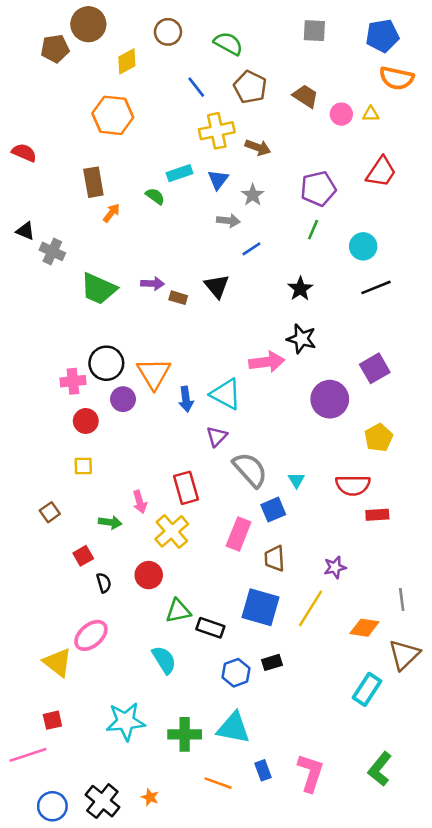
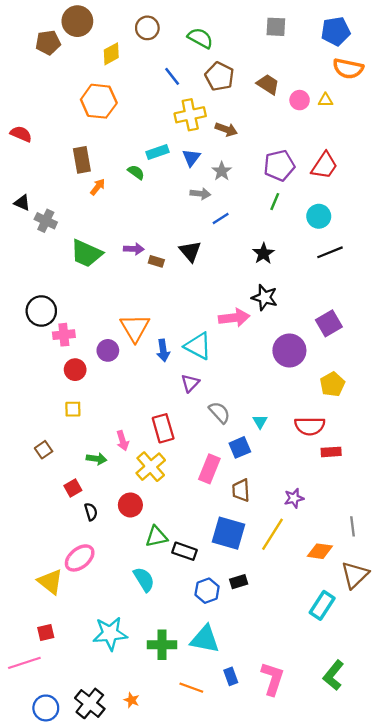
red trapezoid: (381, 172) -> (324, 166), moved
black circle: (106, 363) -> (41, 311), moved
gray semicircle: (250, 470) -> (219, 412), size x0.7

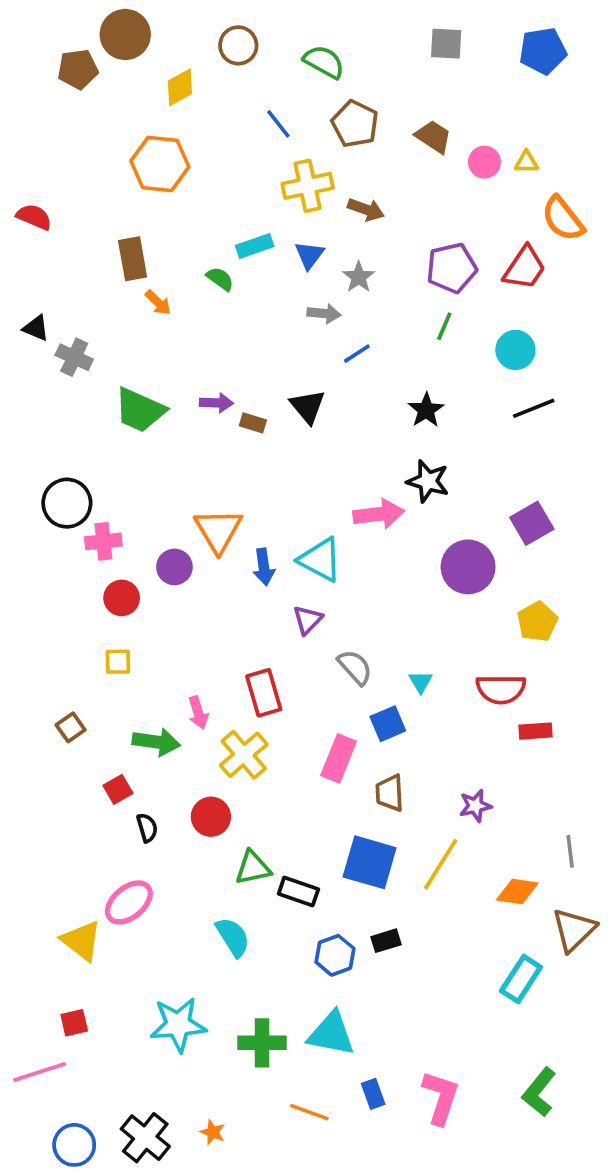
orange semicircle: (348, 69) -> (563, 219), moved, turned 40
orange arrow: (98, 187) -> (158, 303), turned 96
green arrow: (97, 459) -> (156, 742), size x1.4

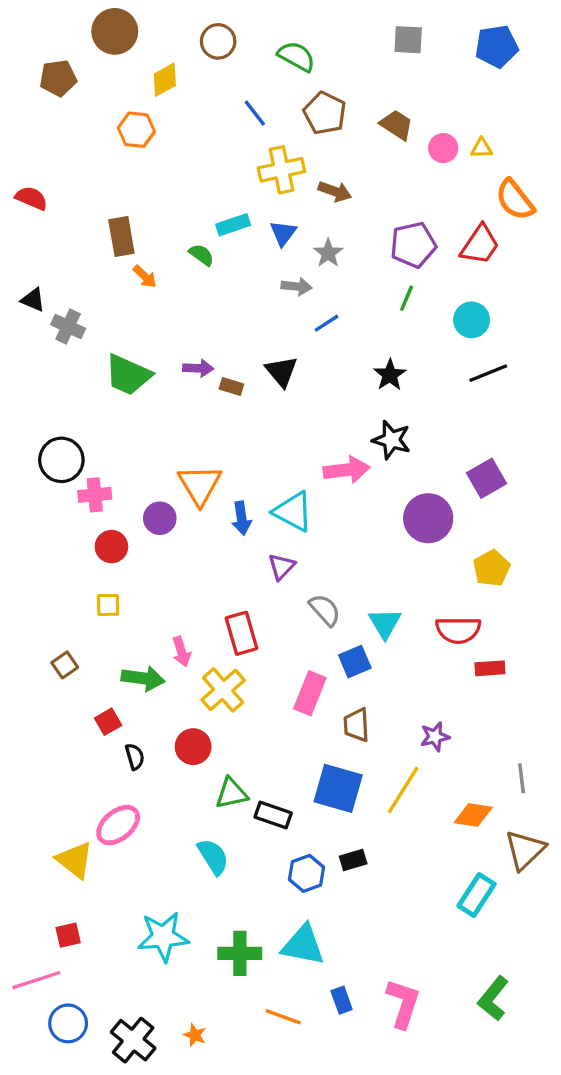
brown pentagon: (78, 69) -> (58, 78), moved
orange hexagon: (160, 164) -> (136, 130), moved, size x0.7
cyan triangle: (421, 682) -> (385, 623), size x1.5
blue circle: (74, 1145) -> (68, 1023), moved

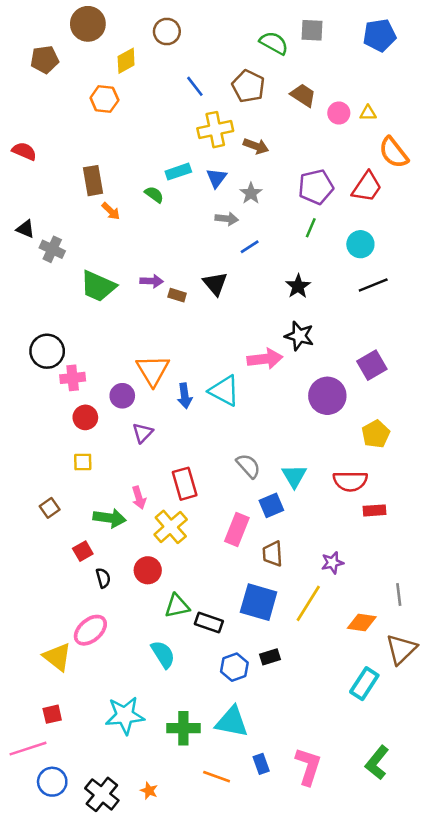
green semicircle: (296, 56) -> (274, 43), moved
purple triangle: (281, 567) -> (143, 433), moved

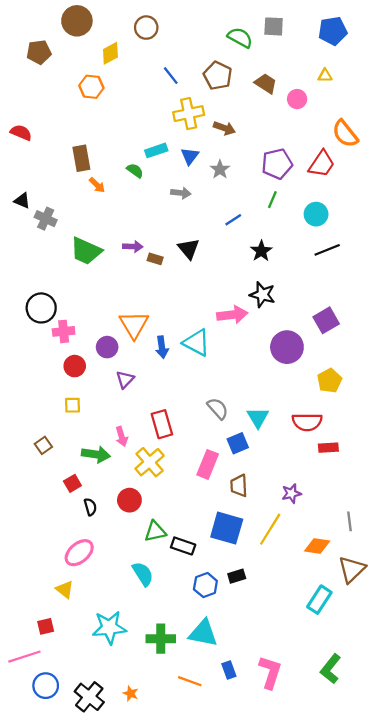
yellow triangle: (368, 113) -> (325, 76), moved
gray arrow: (227, 219) -> (181, 193), moved
blue line: (250, 247) -> (233, 220), moved
yellow triangle: (57, 657) -> (65, 590), moved, size x0.7

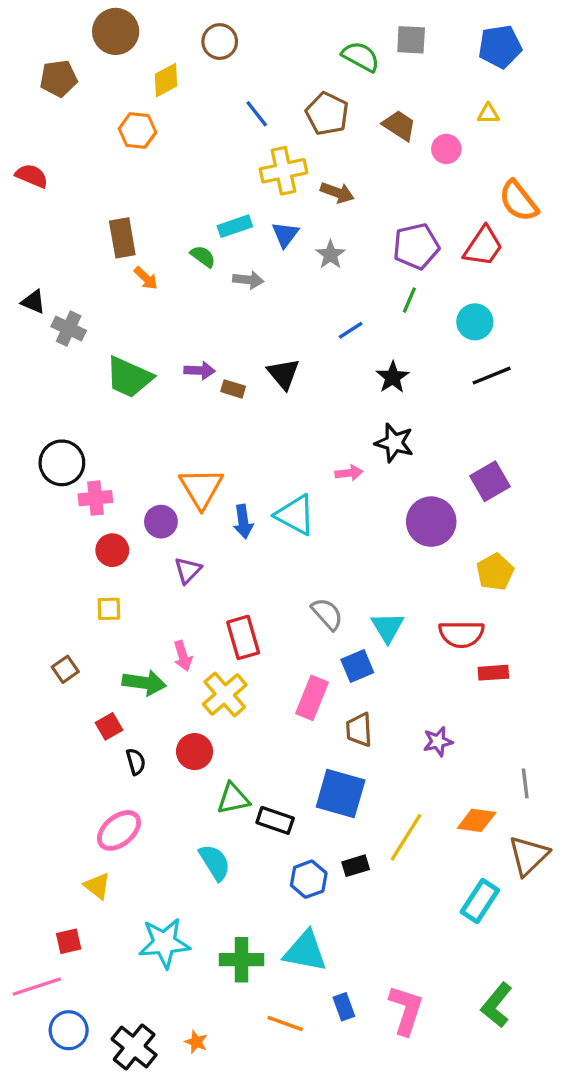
red semicircle: (21, 133) -> (32, 176), moved
gray arrow: (181, 193) -> (248, 280), moved
pink arrow: (232, 315) -> (349, 473), size x0.6
yellow line: (270, 529) -> (406, 837), moved

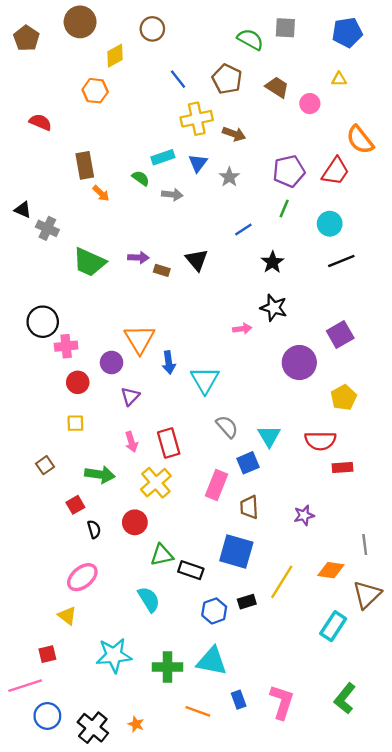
brown pentagon: (59, 78) -> (26, 38), moved, turned -30
red semicircle: (32, 176) -> (40, 122), moved
cyan triangle: (295, 515) -> (205, 380), moved, turned 32
pink arrow: (183, 656) -> (131, 442), moved

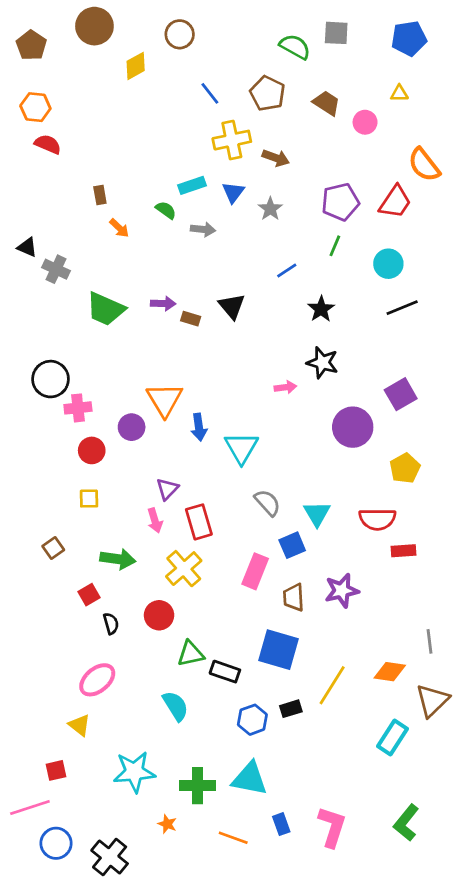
orange hexagon: (95, 91) -> (35, 107), moved
brown rectangle: (85, 165) -> (100, 195), size x0.6
purple triangle: (130, 396) -> (167, 489), moved
purple star: (304, 515) -> (342, 591), moved, size x1.4
orange star: (136, 724) -> (167, 824), moved

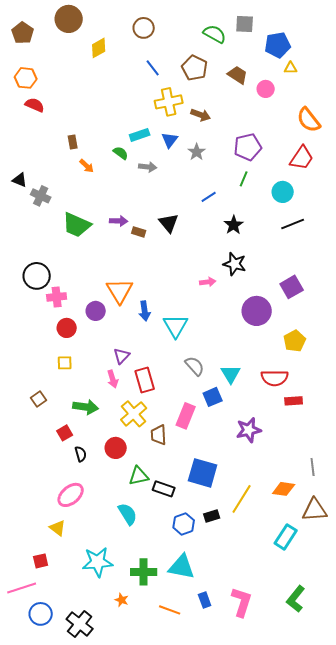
brown circle: (180, 34) -> (144, 28), moved
blue pentagon: (409, 38) -> (278, 45), moved
red trapezoid: (395, 202) -> (302, 158), moved
brown trapezoid: (294, 597) -> (159, 435), moved
brown triangle: (432, 700) -> (315, 510), turned 40

